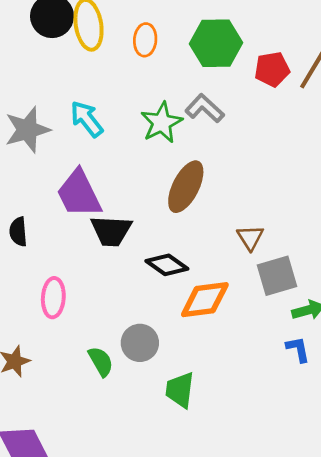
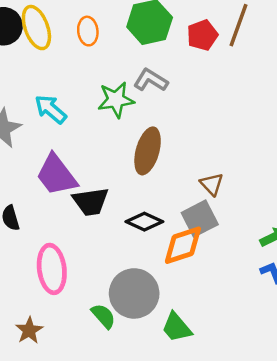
green star: (162, 123) -> (116, 100), turned 30
gray square: (277, 276) -> (200, 219), moved
pink ellipse: (53, 298) -> (52, 269), size x1.4
gray circle: (140, 343) -> (134, 293), size x1.5
green trapezoid: (180, 390) -> (177, 327), turned -36

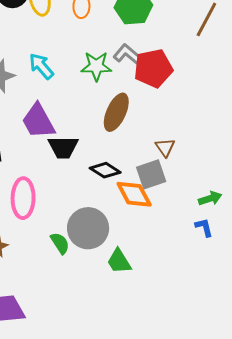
red pentagon: (202, 35) -> (153, 68), moved, size x1.5
orange diamond: (183, 245) -> (134, 194), turned 72

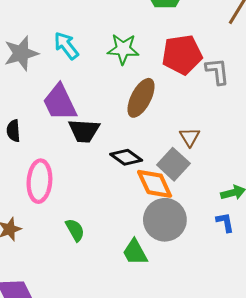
gray L-shape: (127, 54) -> (217, 71), moved, turned 40
gray square: (151, 174) -> (173, 164), turned -32
gray circle: (88, 228) -> (165, 220), moved

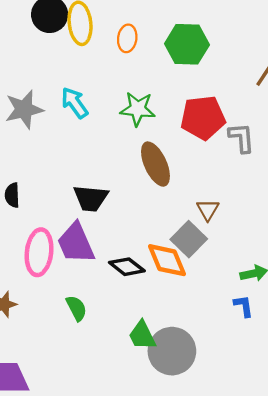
brown ellipse: (141, 98) -> (155, 164), turned -54
purple trapezoid: (60, 102) -> (76, 243), moved
black diamond: (126, 157) -> (127, 267), moved
gray circle: (165, 220) -> (172, 351), moved

